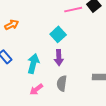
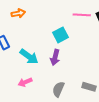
cyan arrow: (33, 64) -> (29, 56), turned 96
gray semicircle: (62, 83) -> (58, 89), moved

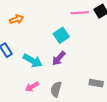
purple arrow: (55, 57) -> (59, 58), turned 35
gray semicircle: (58, 89) -> (56, 89), moved

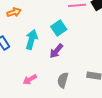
cyan arrow: (33, 61) -> (32, 40), moved, turned -102
gray semicircle: (56, 89) -> (63, 80), moved

